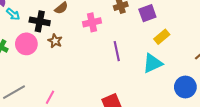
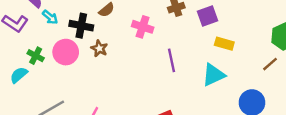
pink cross: (92, 22) -> (143, 27), turned 30
yellow rectangle: (162, 37) -> (224, 44), turned 56

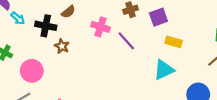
pink circle: (66, 52) -> (32, 71), moved
purple line: (171, 60) -> (126, 41), moved, turned -30

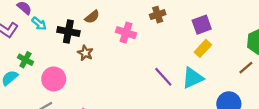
purple square: (158, 17) -> (202, 25), moved
purple line: (126, 41) -> (163, 77), moved
yellow rectangle: (174, 42) -> (203, 48), turned -63

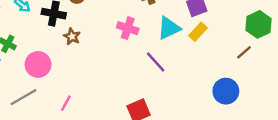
pink cross: (126, 33) -> (128, 28), moved
cyan triangle: (193, 78) -> (169, 28), moved

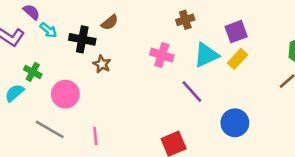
blue circle: (226, 91) -> (235, 123), moved
gray line: (23, 97) -> (50, 129), turned 60
pink line: (66, 103) -> (95, 136), turned -35

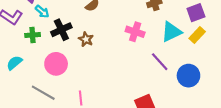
black cross: (82, 39) -> (61, 30), moved, turned -36
green cross: (33, 72) -> (33, 35), moved, turned -32
blue circle: (235, 123) -> (188, 76), moved

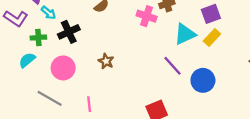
pink cross: (135, 32) -> (147, 16), moved
brown star: (86, 39) -> (106, 61), moved
cyan semicircle: (14, 63) -> (27, 60), moved

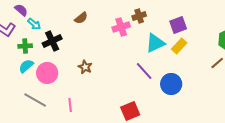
pink cross: (147, 16) -> (121, 27), turned -36
cyan semicircle: (27, 60) -> (26, 66), moved

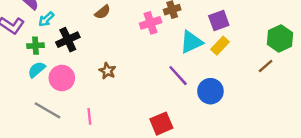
cyan arrow: (34, 24) -> (46, 19), turned 96

